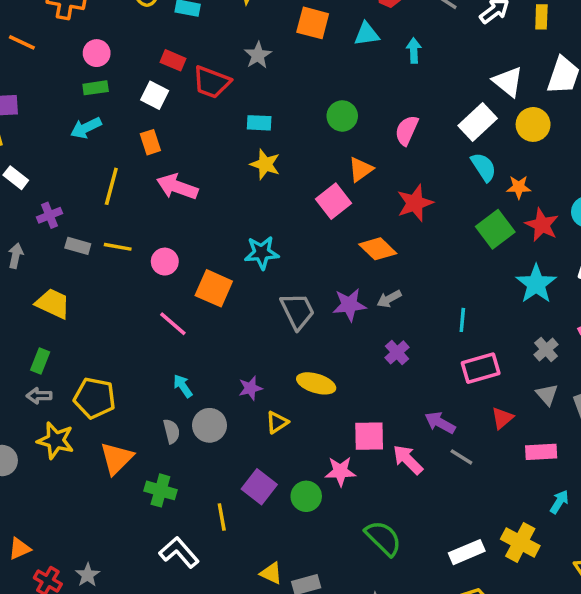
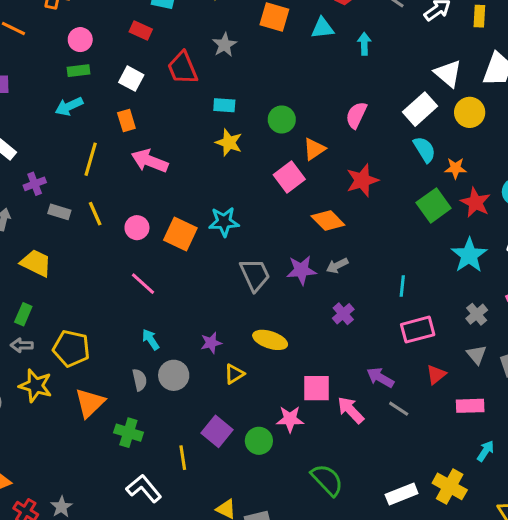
red rectangle: (173, 60) -> (141, 30), moved
red trapezoid: (212, 82) -> (183, 68), turned 45
green circle: (342, 116) -> (282, 119), moved
yellow line: (118, 247) -> (95, 214), turned 55
orange square: (214, 288) -> (180, 234), moved

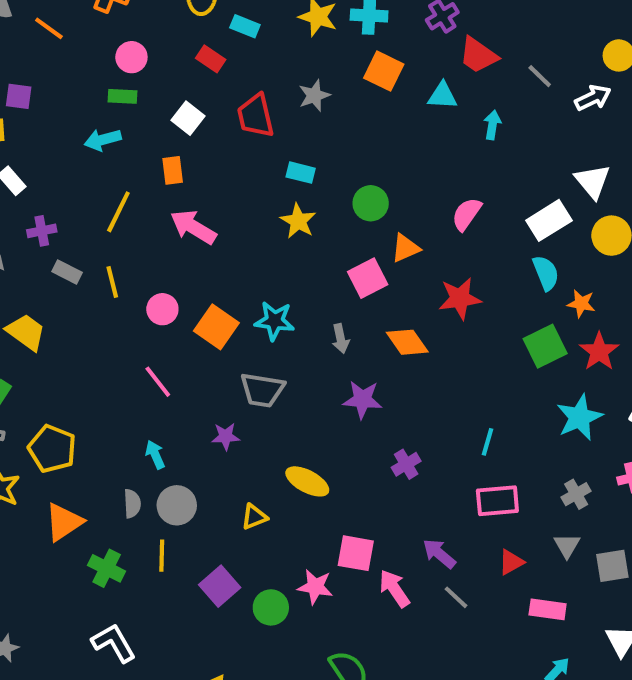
gray arrow: (337, 266) -> (341, 339), moved, turned -85
gray trapezoid: (255, 275) -> (262, 390), moved, turned 114
purple star: (211, 343) -> (226, 436), moved
yellow line: (183, 458) -> (162, 556), moved

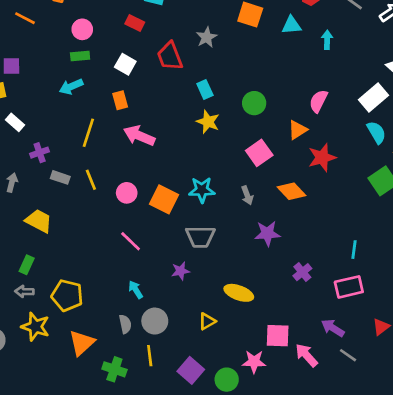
cyan rectangle: (301, 173) -> (205, 89), turned 60
orange triangle: (405, 248) -> (297, 130), moved
pink rectangle: (497, 501) -> (349, 287), moved

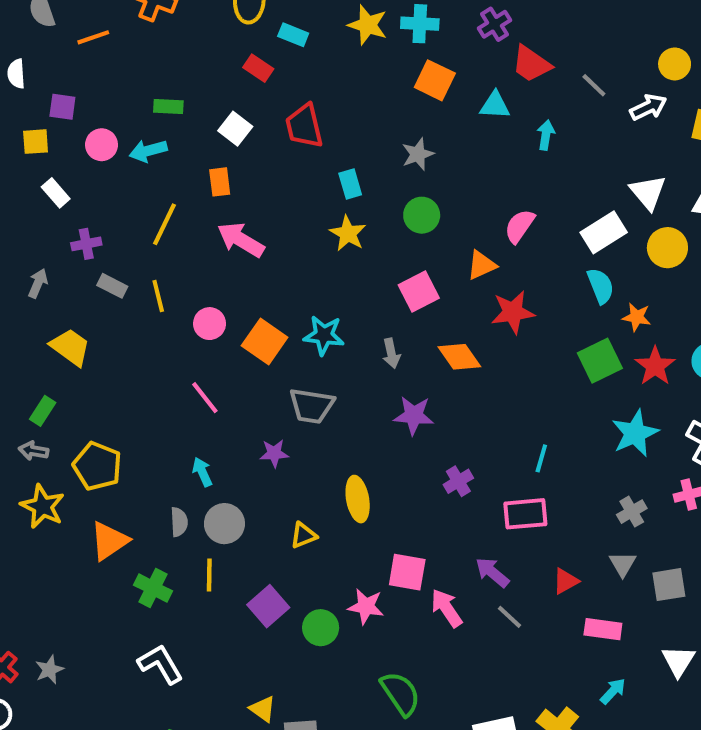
orange line: (25, 18) -> (93, 37), turned -55
pink circle: (82, 29) -> (102, 145), moved
gray star: (207, 37) -> (418, 154), moved
yellow ellipse: (239, 293) -> (358, 499), turned 52

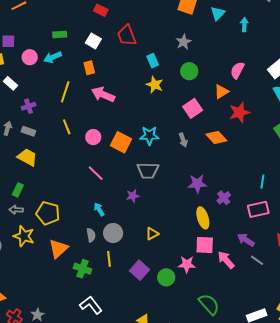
cyan triangle: (495, 105) -> (218, 13), turned -42
gray rectangle: (112, 286) -> (28, 131), moved
purple star: (414, 415) -> (197, 184), moved
yellow ellipse: (358, 499) -> (203, 218), moved

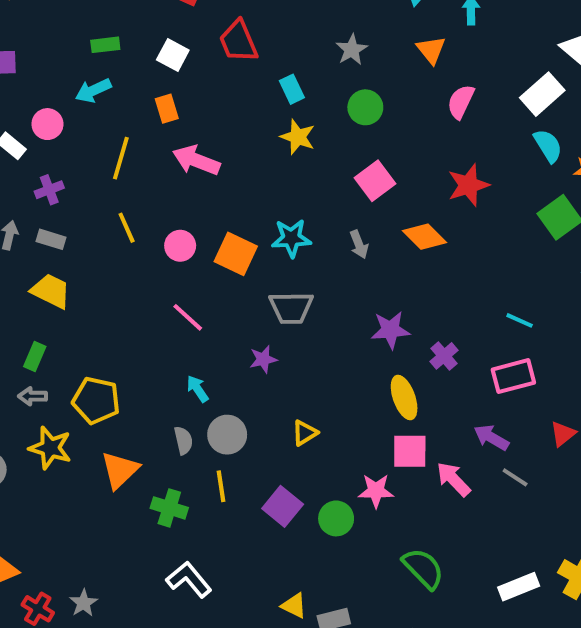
pink circle: (30, 57) -> (47, 124), moved
orange triangle: (221, 92) -> (431, 50), moved, turned -35
cyan line: (262, 181) -> (520, 320), turned -72

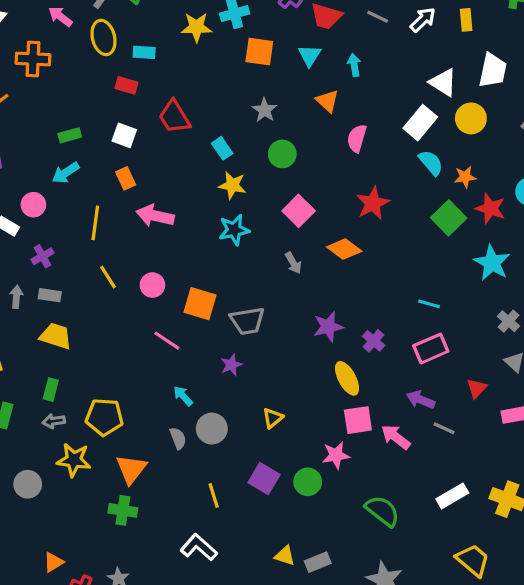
cyan star: (291, 238) -> (234, 230), moved
orange square: (236, 254) -> (200, 304), moved
yellow line: (221, 486) -> (214, 496), moved
green cross: (169, 508) -> (123, 510), moved
white rectangle: (519, 587) -> (452, 496), moved

